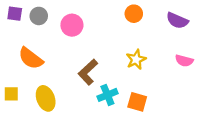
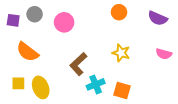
purple square: (15, 14) -> (13, 20), moved
yellow star: (136, 59) -> (121, 53), turned -30
yellow square: (11, 94) -> (18, 83), moved

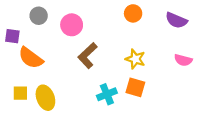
purple square: (13, 20) -> (12, 36), moved
brown L-shape: (78, 64) -> (88, 56), moved
orange square: (122, 91) -> (135, 87), moved

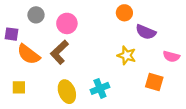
purple semicircle: (176, 20) -> (146, 32), moved
brown L-shape: (88, 56) -> (59, 52), moved
orange square: (135, 87) -> (154, 82), moved
yellow ellipse: (45, 98) -> (67, 92), moved

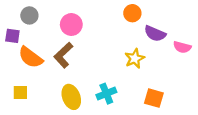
gray circle: (36, 15) -> (29, 15), moved
yellow star: (127, 55) -> (135, 58), turned 30
pink semicircle: (171, 56) -> (182, 47), moved
orange square: (154, 82) -> (154, 98), moved

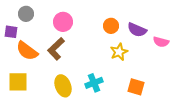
orange circle: (132, 13) -> (111, 26), moved
yellow square: (20, 92) -> (18, 82), size x1.5

